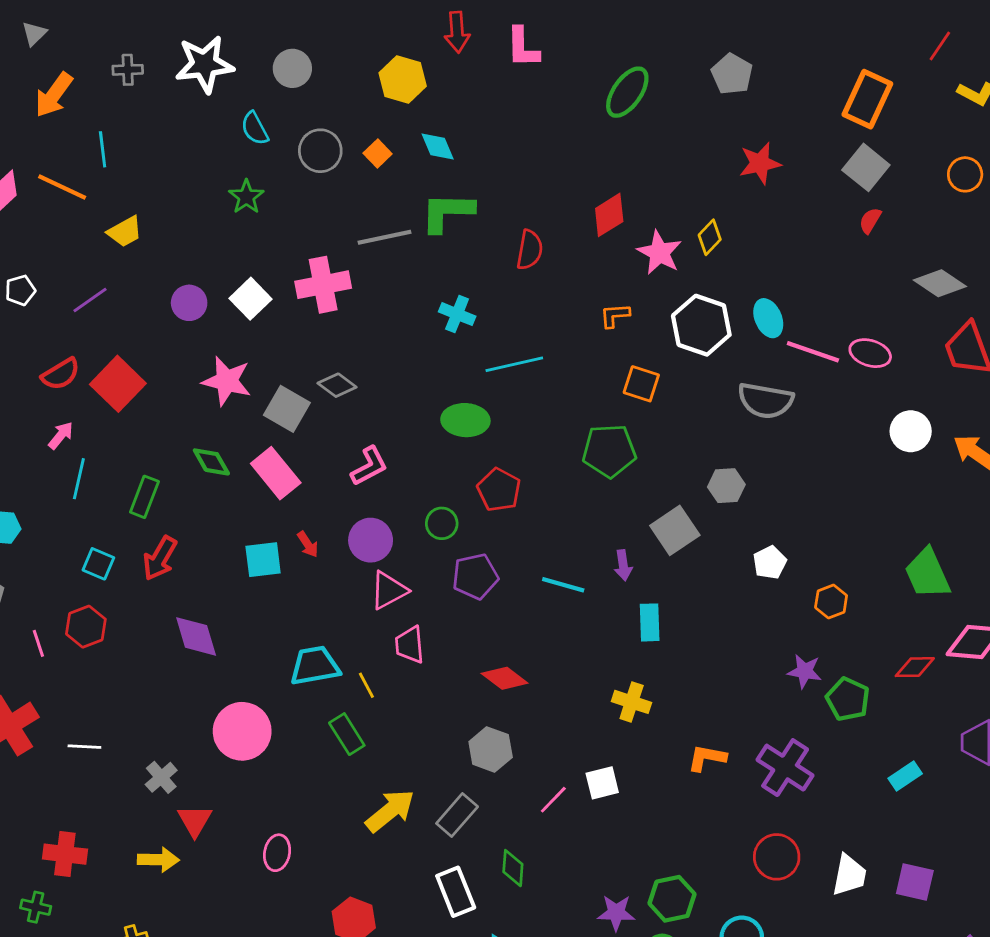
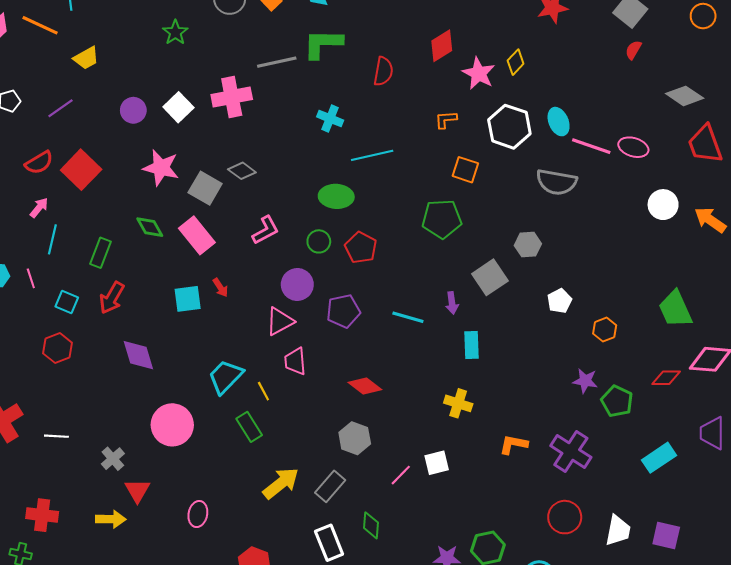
green circle: (442, 523) -> (319, 241), moved
purple circle: (371, 540) -> (297, 284), moved
pink line: (38, 643) -> (31, 278), moved
cyan trapezoid: (315, 666) -> (226, 377), turned -36
cyan rectangle: (905, 776) -> (659, 458), size x1.4

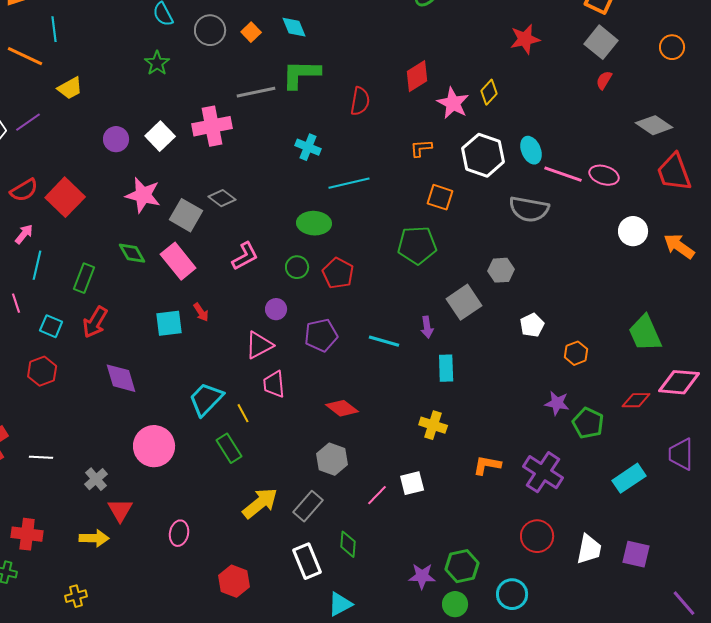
purple line: (61, 108) -> (28, 122), moved
purple circle: (297, 284) -> (276, 309), size x0.7

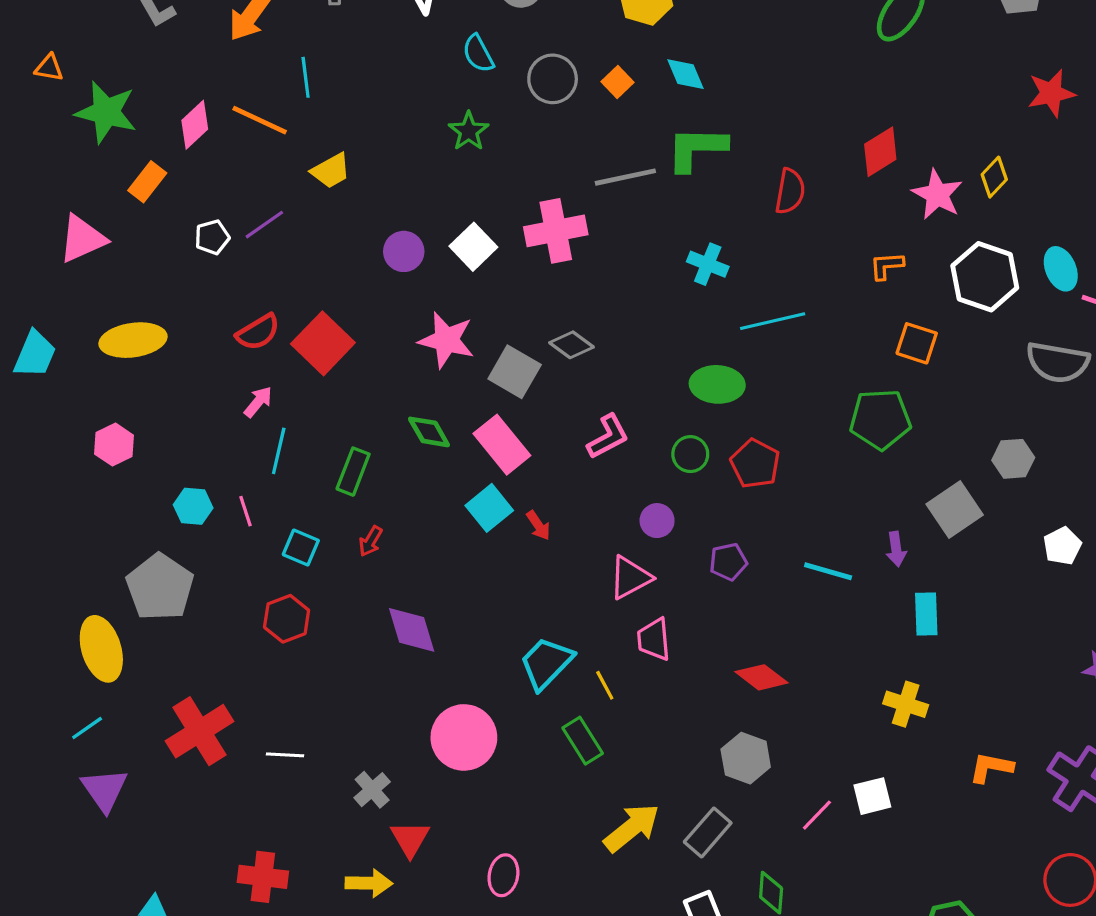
red arrow: (95, 322) -> (370, 541), size x0.6
cyan square: (169, 323) -> (489, 508), moved, turned -32
purple pentagon: (321, 335) -> (728, 562), size x0.7

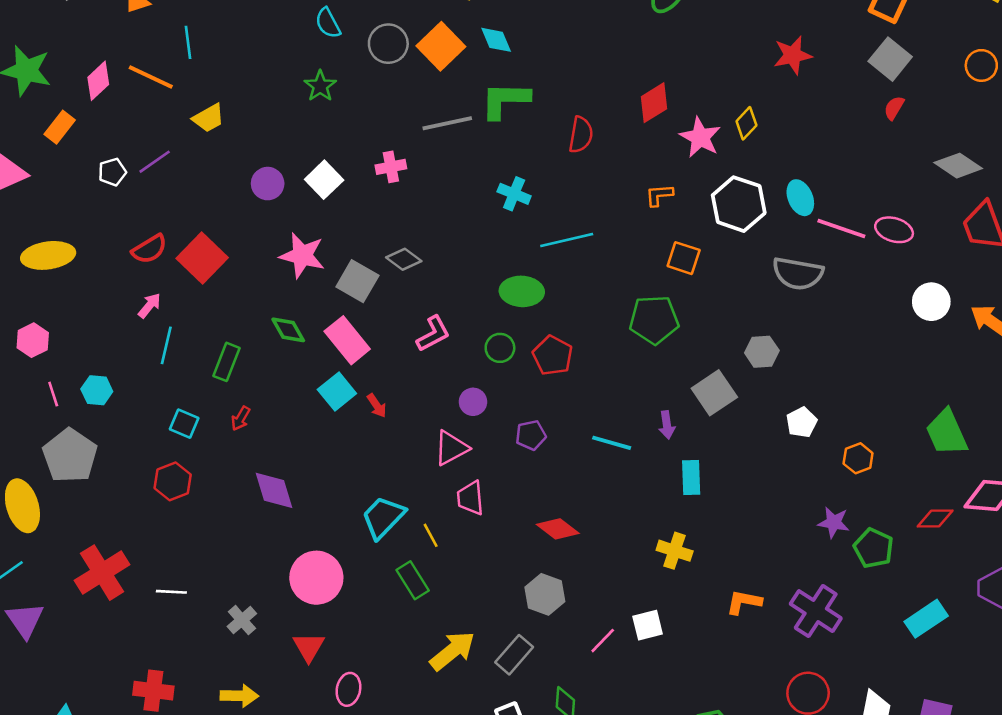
orange square: (617, 82) -> (441, 46), size x1.8
pink cross: (556, 231) -> (391, 167), size x0.6
pink line: (245, 511) -> (53, 394), moved
red triangle: (410, 839) -> (309, 647), moved

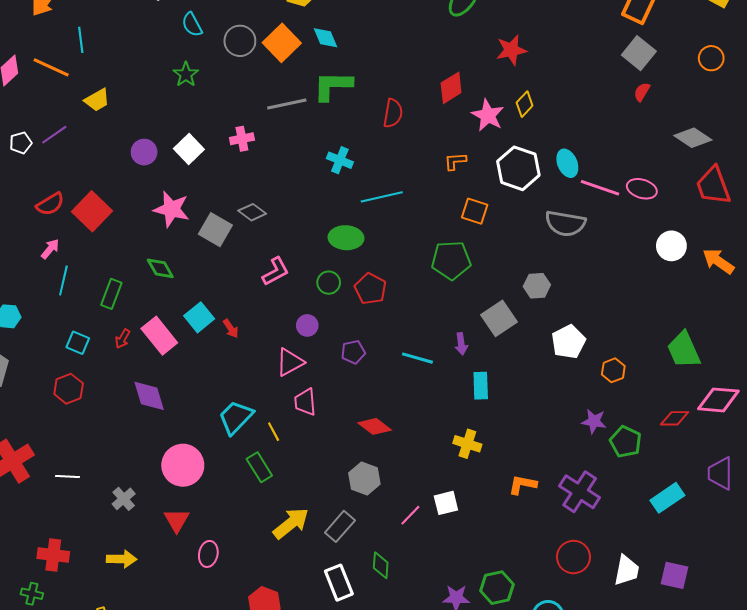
red star: (793, 55) -> (511, 50), moved
pink rectangle: (347, 340) -> (159, 336), moved
white pentagon: (802, 422) -> (568, 342), size x1.4

